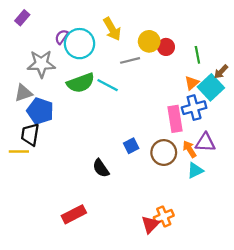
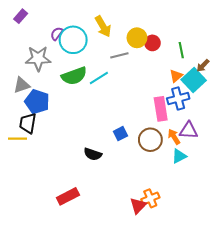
cyan line: (108, 85) -> (99, 78), turned -60
black semicircle: (101, 168) -> (93, 154), turned -36

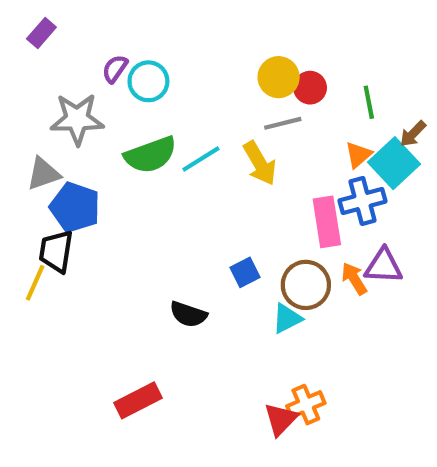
yellow arrow: (103, 26) -> (260, 163), moved
cyan circle: (73, 40) -> (148, 81), size x0.7
gray line: (119, 55) -> (283, 123), moved
yellow line: (18, 139) -> (35, 283), turned -66
cyan triangle: (179, 156) -> (287, 319), moved

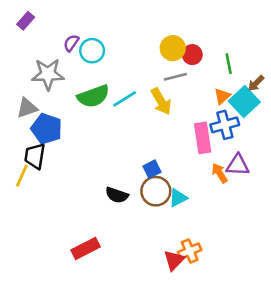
brown circle: (306, 285) -> (156, 191), moved

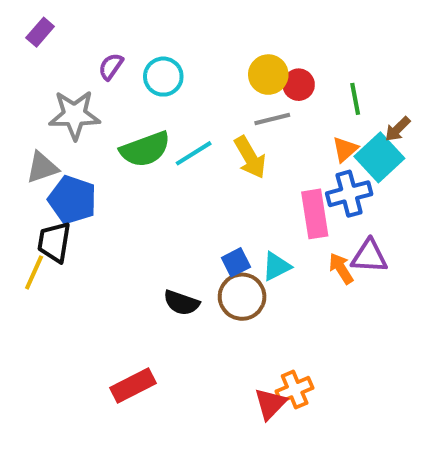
cyan circle: (92, 51) -> (163, 77), moved
cyan triangle: (178, 198) -> (276, 266), moved

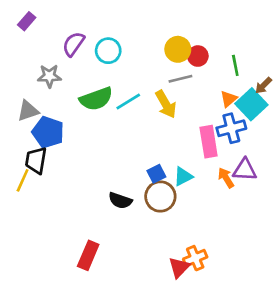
purple semicircle: (111, 66) -> (73, 44), size x1.4
gray star: (74, 115) -> (49, 76), size x0.7
red rectangle: (133, 386) -> (88, 255), turned -40

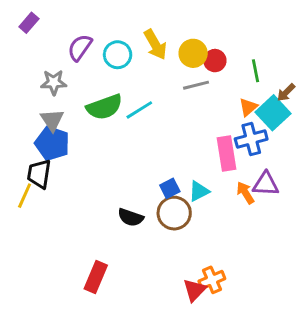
yellow arrow: (166, 104) -> (155, 45), moved
gray triangle: (28, 111) -> (52, 120), moved, turned -45

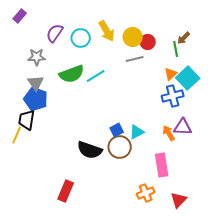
brown arrow: (286, 93) -> (184, 38), moved
pink rectangle: (226, 154) -> (162, 165), moved
black semicircle: (131, 217) -> (90, 150), size x1.4
red triangle: (195, 290) -> (179, 200), moved

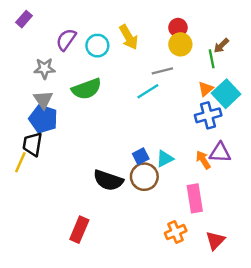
yellow circle: (133, 37) -> (180, 44), moved
red circle: (148, 42) -> (178, 28), moved
cyan line: (96, 76) -> (148, 91), moved

